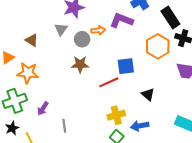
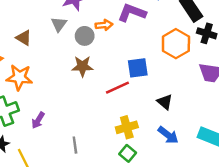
gray line: (64, 126) -> (75, 145), moved
blue arrow: (140, 126) -> (168, 135), moved, turned -132

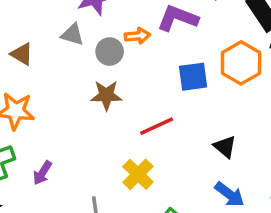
gray triangle: (59, 24) -> (72, 35), turned -49
blue square: (138, 68) -> (193, 77), moved
yellow cross: (127, 127) -> (138, 174), moved, turned -30

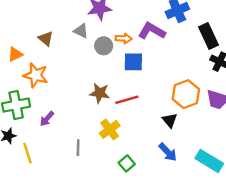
orange hexagon: (241, 63) -> (186, 94), moved
blue square: (193, 77) -> (133, 62), moved
brown star: (106, 95) -> (100, 93), moved

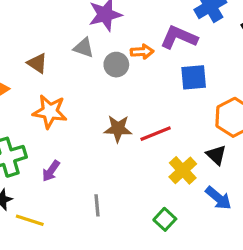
blue square: (133, 62) -> (194, 77), moved
orange star: (36, 75) -> (50, 112), moved
yellow cross: (110, 129) -> (183, 170), moved
yellow line: (27, 153) -> (30, 220), turned -48

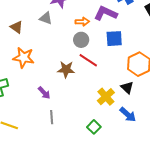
gray circle: (116, 65) -> (81, 40), moved
red line: (156, 134) -> (88, 60), moved, turned 54
purple arrow: (51, 171) -> (44, 93), moved, turned -80

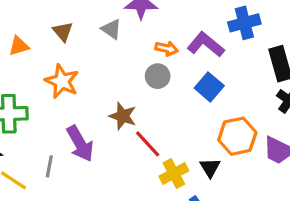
blue square: (114, 39) -> (209, 87), turned 30
red line: (88, 60) -> (148, 144), moved
purple arrow: (44, 93) -> (80, 144), size x1.6
gray line: (52, 117) -> (49, 166), moved

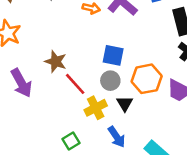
gray circle: (158, 76) -> (110, 81), moved
blue square: (209, 87) -> (113, 55), moved, turned -30

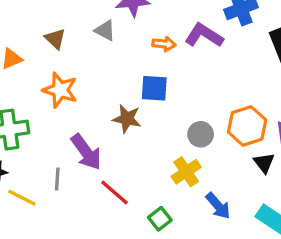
blue square: (113, 55) -> (154, 88), moved
red line: (75, 84) -> (114, 192), moved
black triangle: (125, 103) -> (264, 163), moved

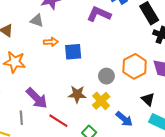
orange arrow: (164, 44) -> (51, 42), moved
brown star: (127, 119) -> (77, 94), moved
black triangle: (264, 163) -> (148, 99), moved

